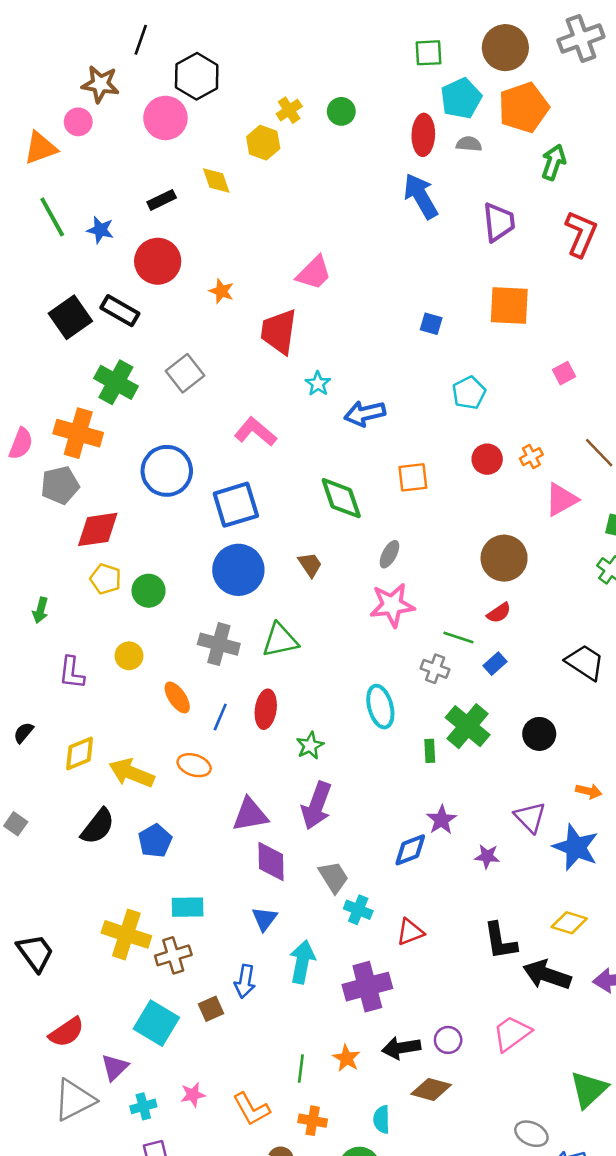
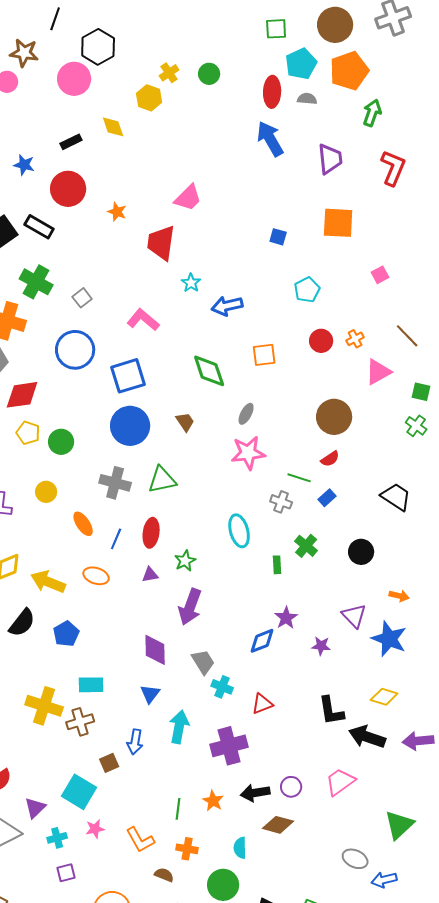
gray square: (185, 373) -> (82, 298), moved, size x0.7
green cross: (468, 726) -> (306, 546), size x0.7
purple triangle: (250, 815) -> (150, 575), moved, size x0.6
cyan square: (156, 1023) -> (79, 792), moved

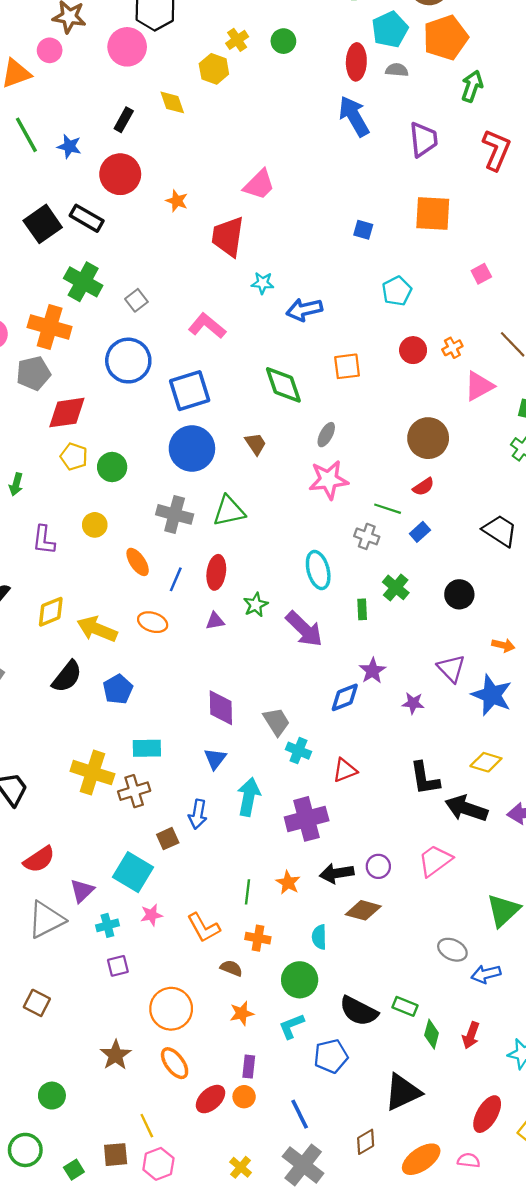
black rectangle: (71, 142) -> (124, 120), turned -35
cyan star: (191, 283) -> (263, 283), turned -30
purple arrow: (190, 607) -> (304, 629), moved, turned -66

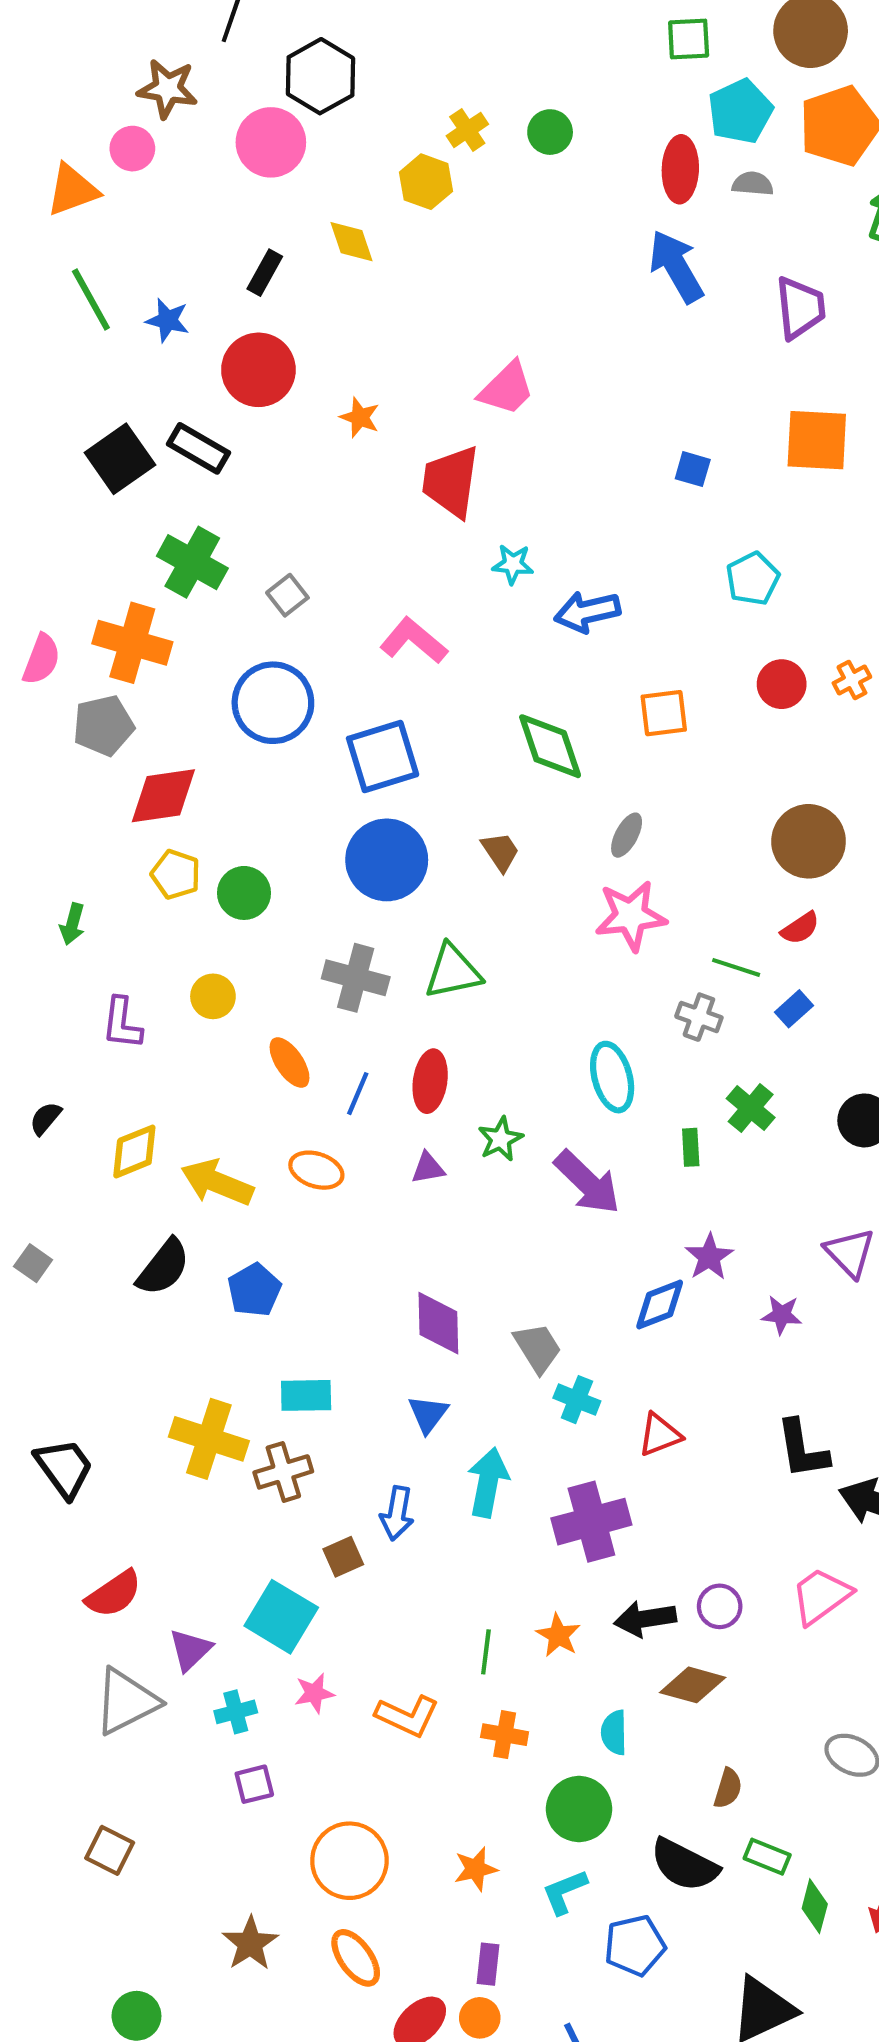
orange L-shape: (204, 928) -> (407, 1716), turned -36
brown semicircle: (231, 968) -> (728, 1788), moved, turned 85

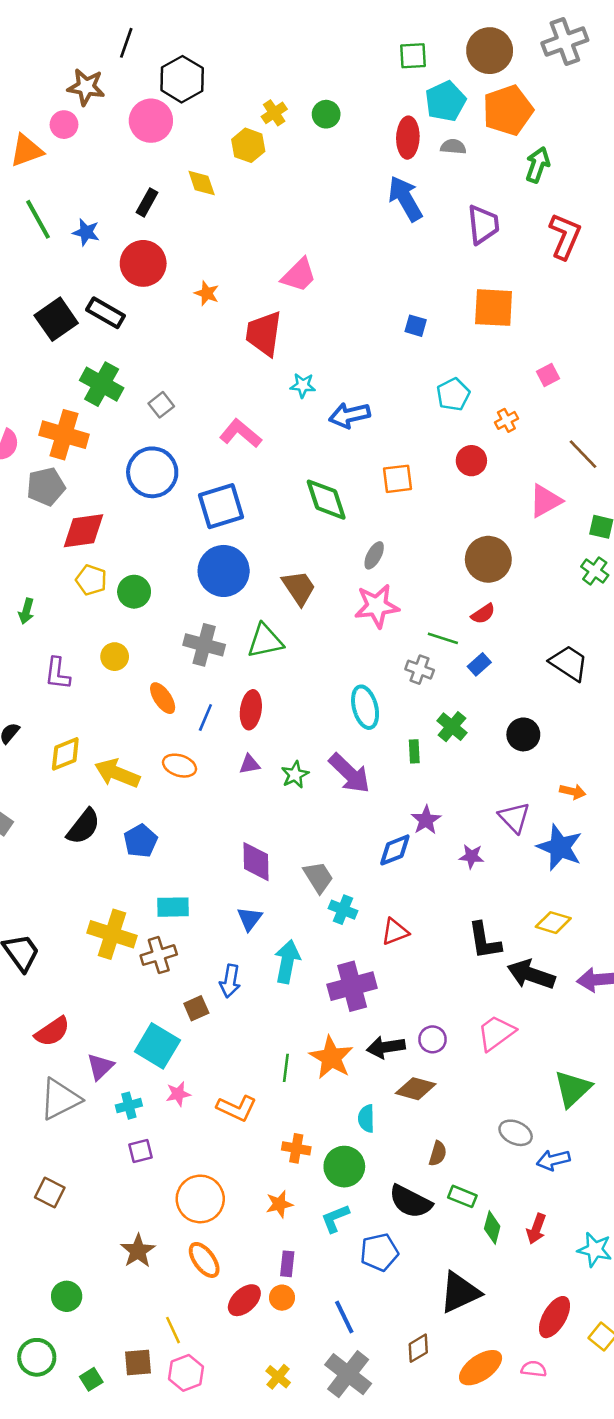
orange cross: (852, 680) -> (506, 420), moved
brown trapezoid: (500, 852) -> (299, 588), moved, size x1.4
green star: (500, 1139) -> (295, 775), moved
orange star: (558, 1635) -> (331, 1058), size x1.6
orange cross: (505, 1735) -> (296, 1148), moved

